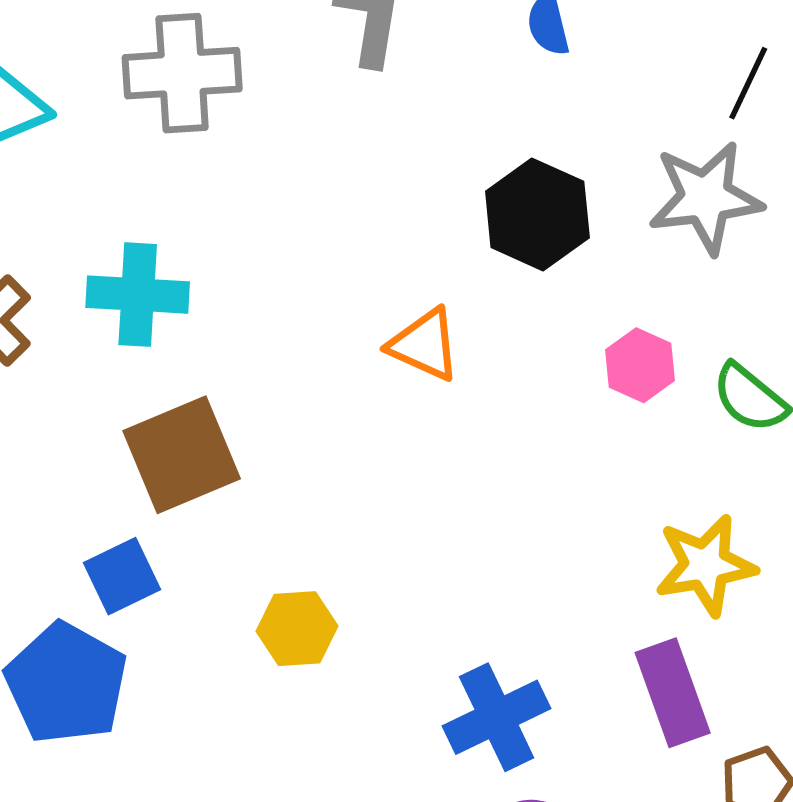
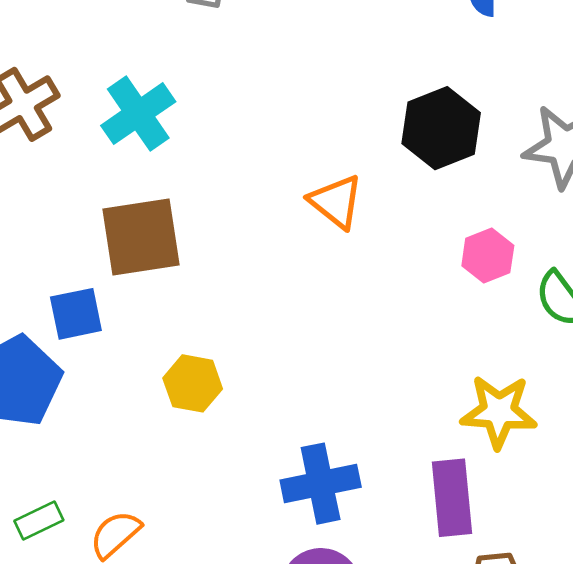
cyan cross: (138, 295) -> (138, 114), turned 38

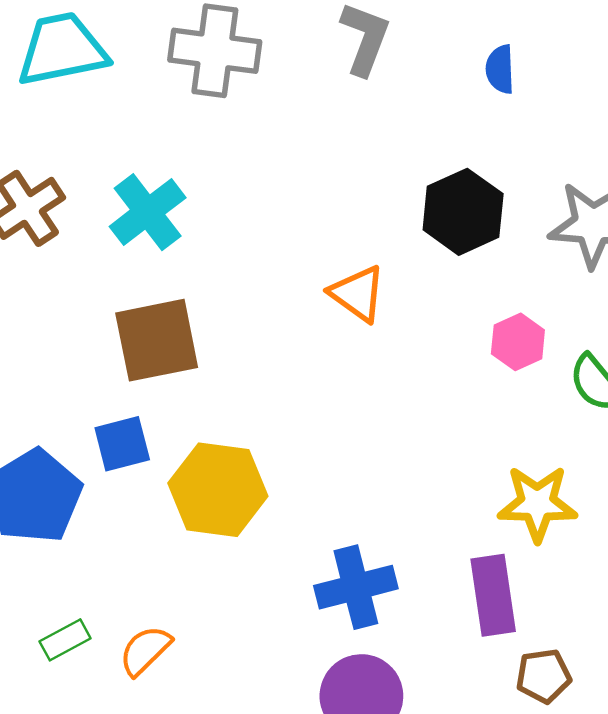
blue square: (76, 314) -> (122, 444), moved
yellow hexagon: (193, 383) -> (218, 490), size x1.6

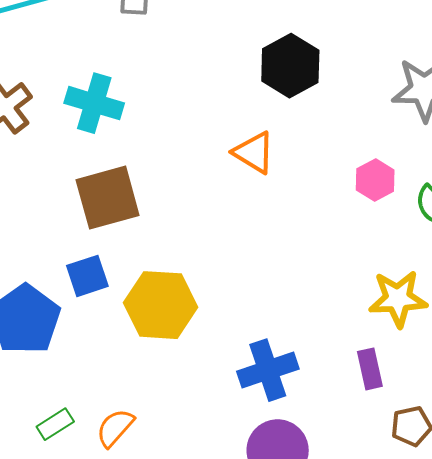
cyan cross: (148, 212) -> (94, 103), turned -32
black hexagon: (463, 212) -> (290, 66), moved
purple rectangle: (493, 595) -> (370, 369), size x0.7

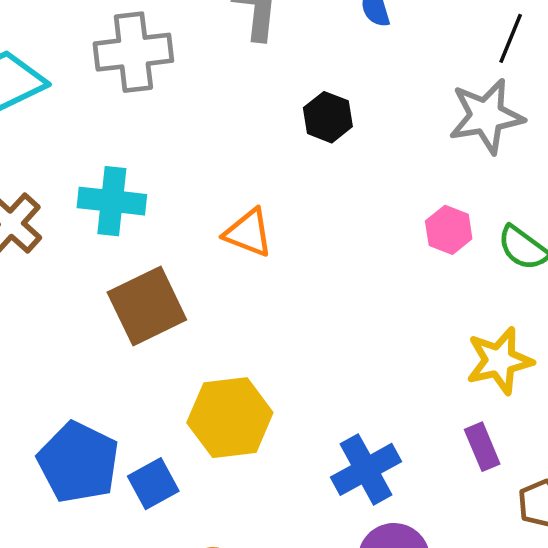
black hexagon: (290, 66) -> (328, 117), size x0.7
orange triangle: (254, 153) -> (248, 233), moved
blue square: (87, 276) -> (153, 484), moved

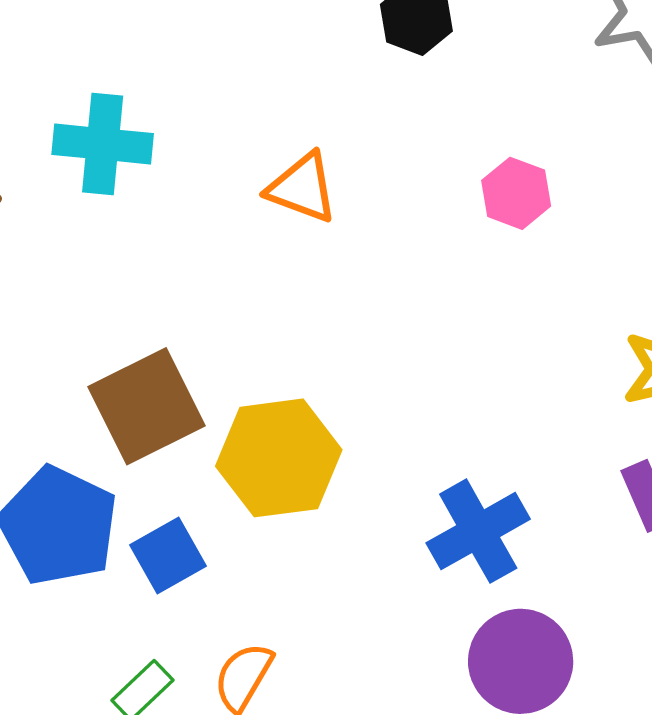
pink hexagon: (449, 230) -> (516, 193), moved
brown square: (147, 306) -> (146, 406), moved

